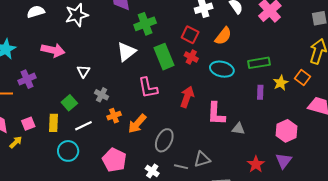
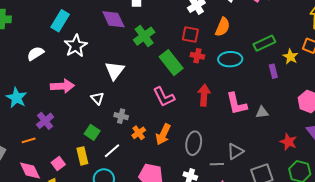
white triangle: (126, 52) -> (115, 71), moved

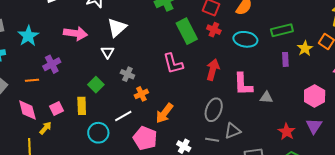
white triangle: (115, 71) -> (117, 28), moved
orange arrow: (163, 134) -> (164, 113), moved
gray ellipse: (194, 143) -> (214, 110), moved
white line: (112, 151) -> (123, 116), moved

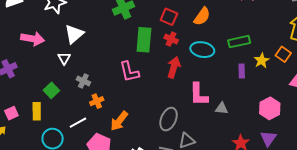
green rectangle: (187, 31) -> (144, 40), turned 30
red arrow: (213, 70) -> (174, 67), moved

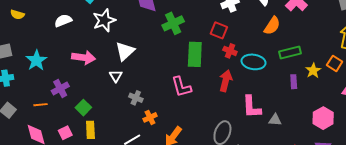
orange semicircle: (202, 16) -> (272, 26), moved
red cross: (171, 39) -> (230, 51), moved
green square: (51, 90) -> (83, 108), moved

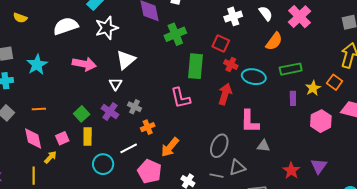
white semicircle: (63, 21) -> (66, 26), size x1.4
purple cross: (60, 89) -> (110, 112), moved, turned -30
pink hexagon: (323, 118) -> (321, 121), moved
gray triangle: (275, 120) -> (263, 146), moved

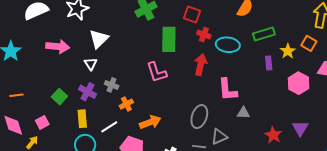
yellow rectangle: (88, 137) -> (82, 119), moved
orange arrow: (170, 147) -> (150, 122), turned -145

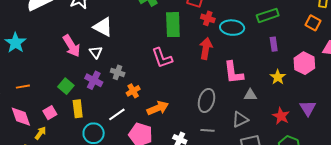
white triangle: (99, 39) -> (103, 27), turned -45
pink arrow: (58, 47) -> (72, 46), moved, turned 55
yellow star: (288, 51) -> (278, 77), moved
yellow rectangle: (82, 119) -> (78, 109), moved
gray triangle: (219, 137) -> (240, 119), moved

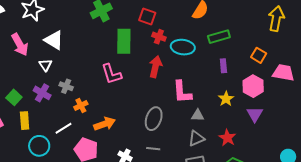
orange square: (313, 23) -> (259, 55), moved
pink arrow: (72, 46) -> (20, 45), moved
purple triangle: (308, 108) -> (255, 114), moved
gray triangle: (240, 119) -> (196, 138), moved

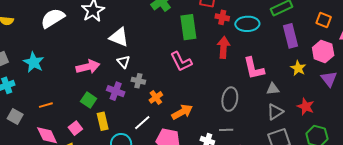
pink arrow: (20, 45) -> (88, 67), moved, turned -65
white triangle: (45, 65) -> (123, 62), moved
purple rectangle: (223, 66) -> (291, 36), size x1.6
gray line: (153, 149) -> (226, 130), moved

